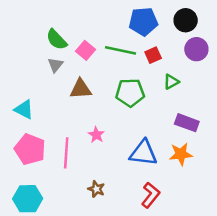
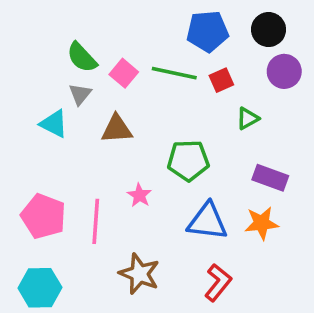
green pentagon: (130, 93) -> (188, 160), moved
cyan triangle: (24, 109) -> (54, 124), moved
brown star: (96, 189) -> (139, 274), size x1.6

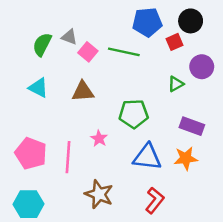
green semicircle: (82, 57) -> (42, 44), moved, turned 70
purple circle: (284, 71) -> (202, 67), moved
red square: (221, 80) -> (175, 42), moved
gray triangle: (80, 94) -> (69, 37), moved, turned -49

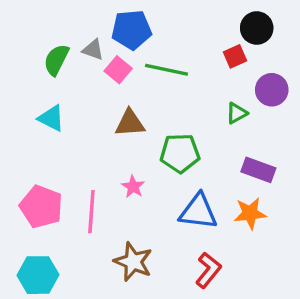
blue pentagon: (147, 22) -> (131, 30), moved
brown triangle: (83, 91) -> (130, 123), moved

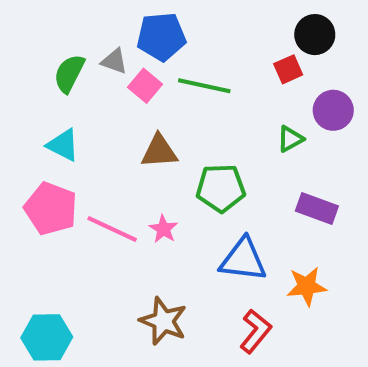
pink pentagon: (41, 207) -> (51, 209), moved
pink line: (91, 212) -> (112, 229), moved, turned -69
orange star: (250, 213) -> (307, 286), moved

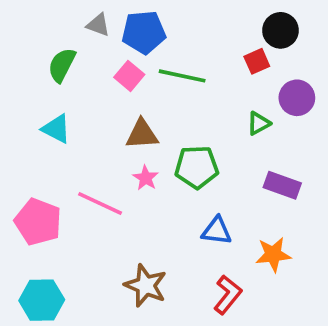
gray triangle: (114, 61) -> (98, 25), moved
pink pentagon: (51, 209) -> (38, 222), moved
pink star: (163, 229) -> (146, 178), moved
blue triangle: (243, 260) -> (217, 231), size x0.7

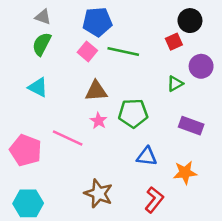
gray triangle: (98, 25) -> (43, 17), moved

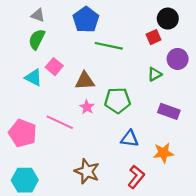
blue pentagon: (97, 22) -> (86, 20), turned -30
pink square: (87, 51) -> (54, 67), moved

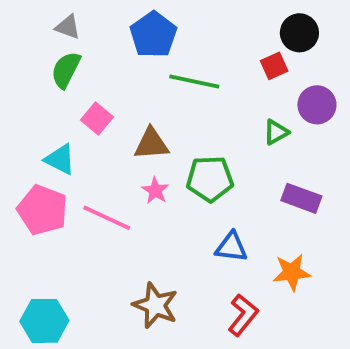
cyan triangle: (33, 77) -> (60, 159), moved
pink pentagon: (23, 133) -> (42, 210), moved

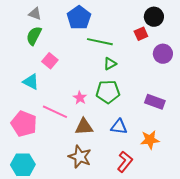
green triangle: (276, 132) -> (110, 64), moved
brown triangle: (151, 144) -> (84, 127), moved
pink pentagon: (42, 210) -> (24, 124), moved

